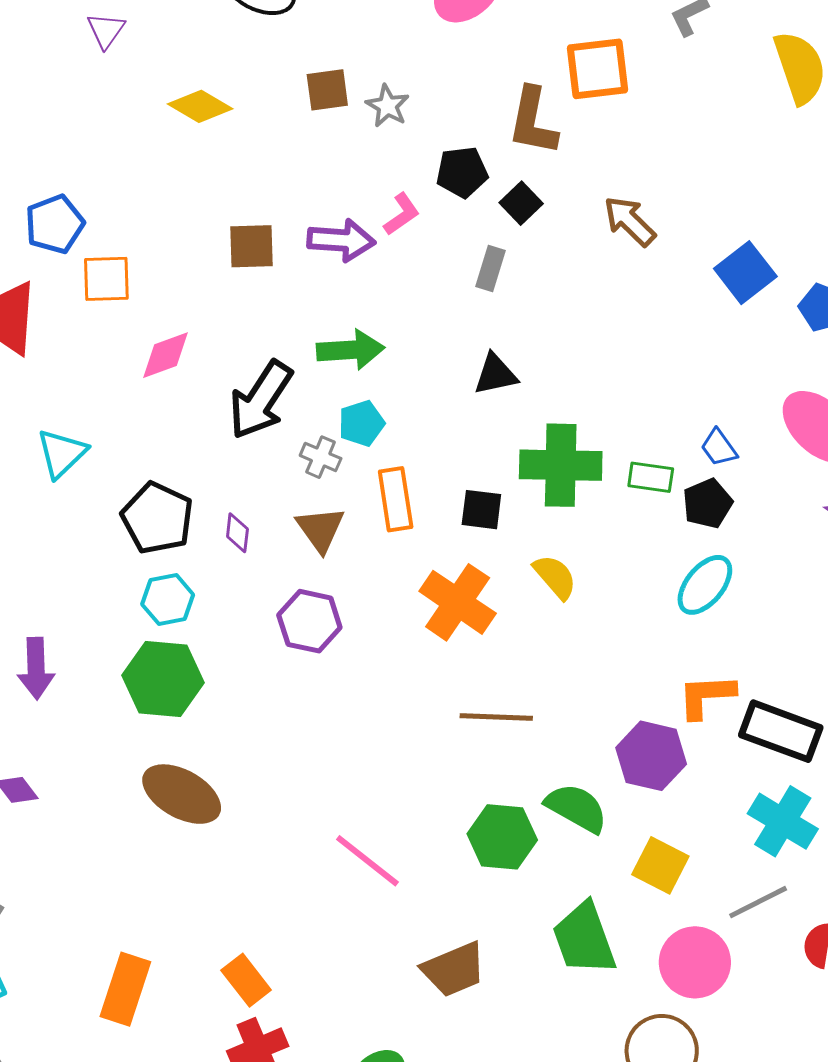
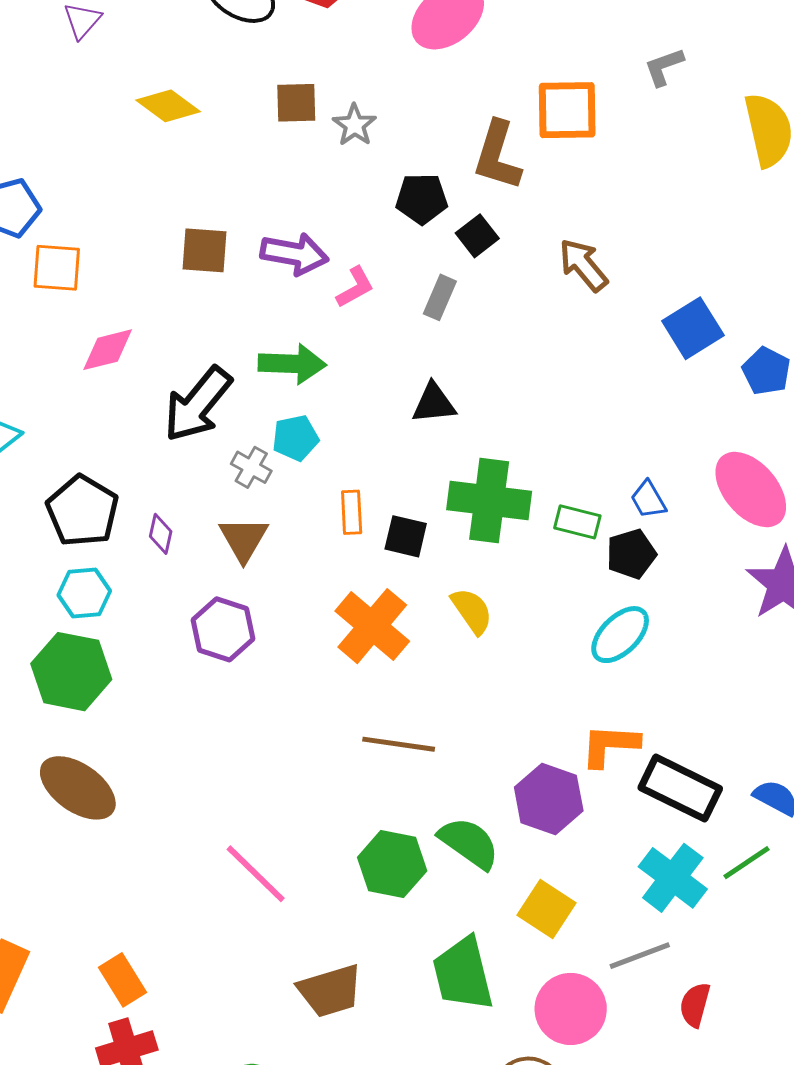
pink L-shape: (402, 214) -> (355, 287), moved
orange rectangle: (396, 499) -> (352, 512), moved, size x0.7

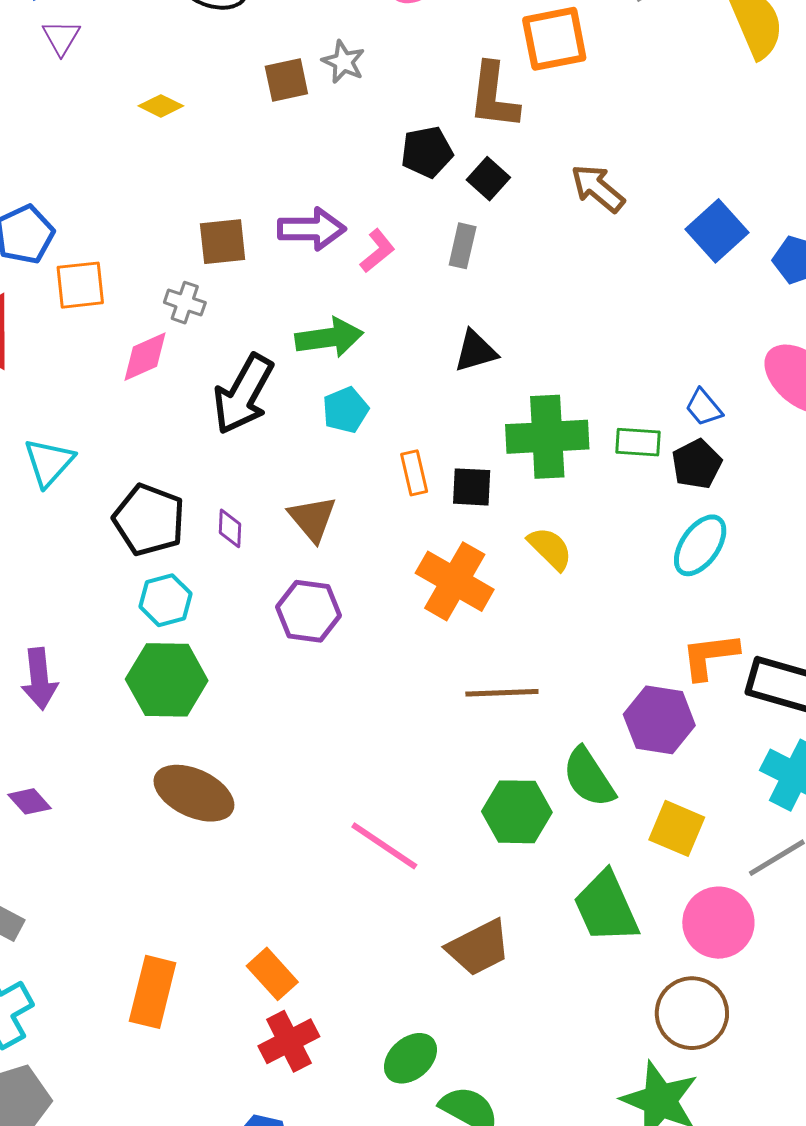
yellow diamond: (168, 106) -> (161, 106), size x0.7
gray star: (354, 125) -> (343, 62), moved
gray cross: (251, 467) -> (185, 303), moved
green semicircle: (469, 843) -> (589, 777), turned -148

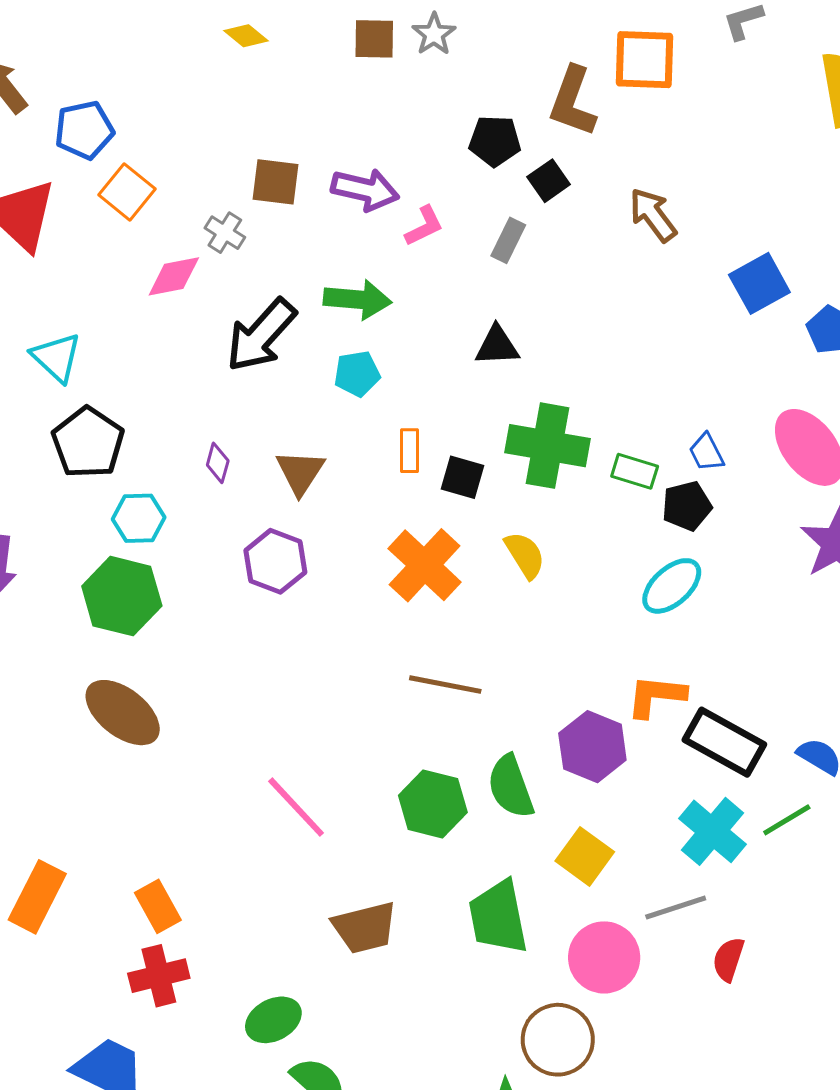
orange square: (80, 285) -> (127, 192), turned 32
cyan triangle: (49, 462) -> (56, 357), turned -42
black pentagon: (149, 520) -> (88, 443), moved

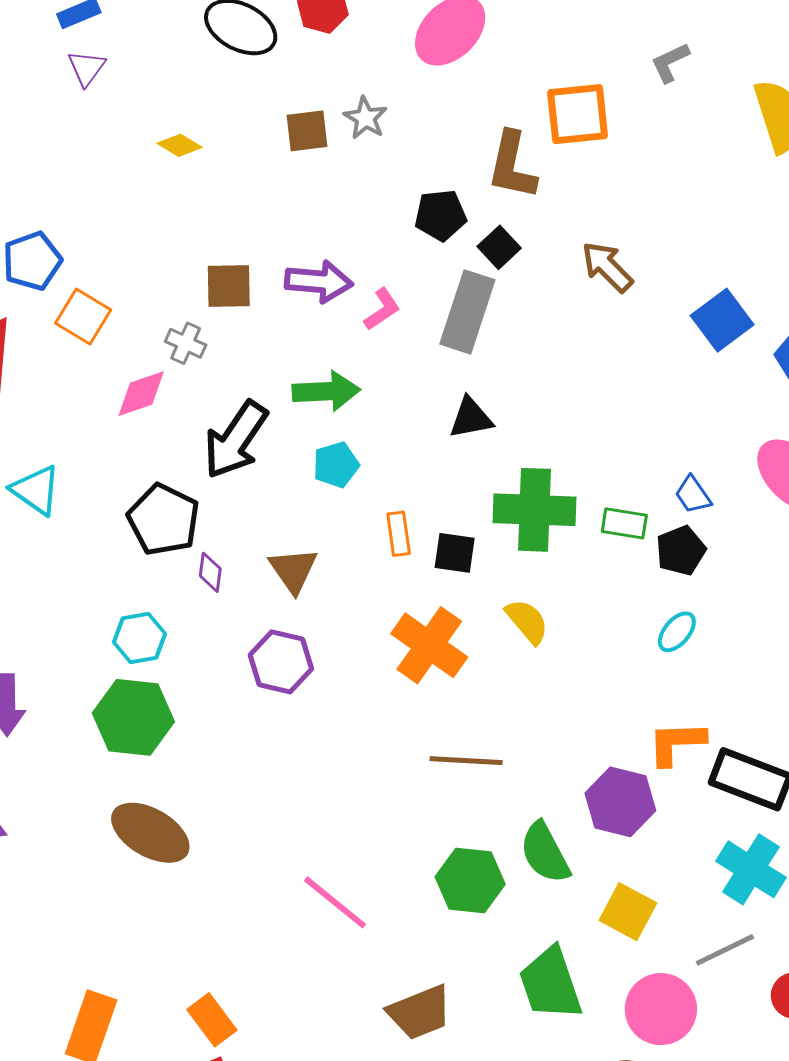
gray rectangle: (508, 240) -> (467, 312), size x1.8
black pentagon: (88, 443) -> (164, 520), moved
cyan ellipse: (672, 586) -> (677, 632), size x0.7

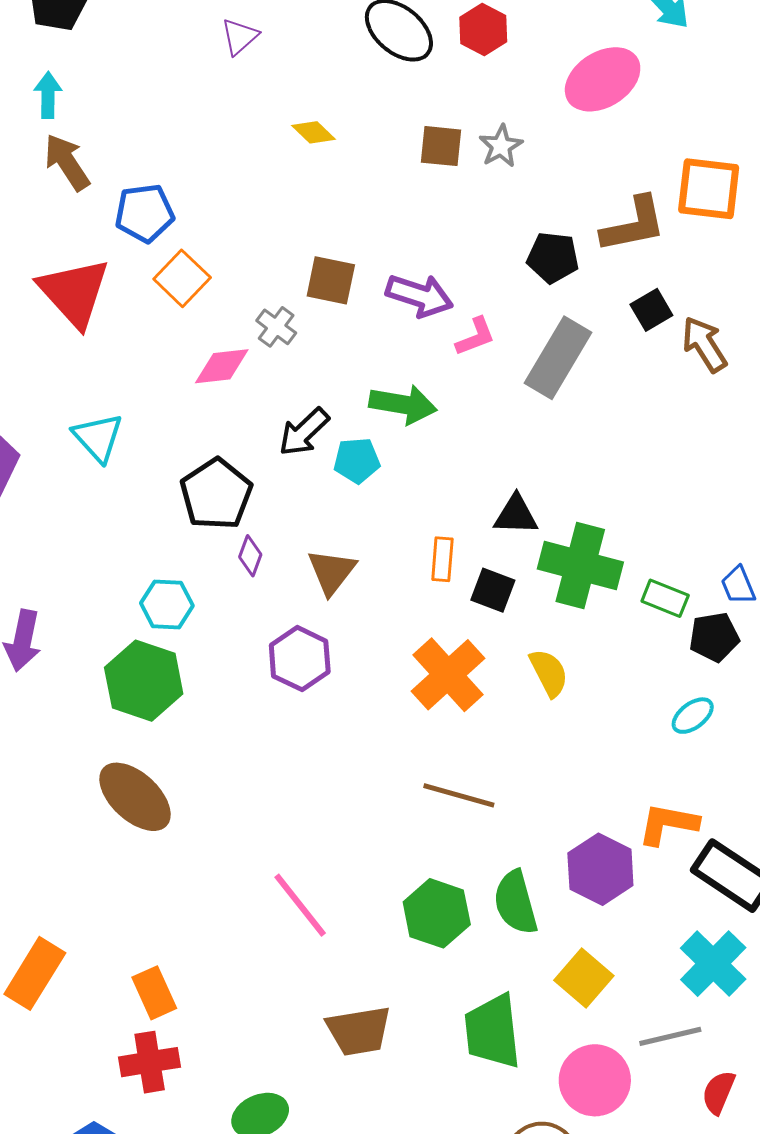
brown L-shape: (512, 166) -> (634, 225), turned -126
black square: (499, 247) -> (651, 310), moved
black triangle: (471, 418) -> (516, 515), moved
black arrow: (236, 440) -> (304, 432), size x0.7
cyan pentagon: (336, 465) -> (357, 460), moved

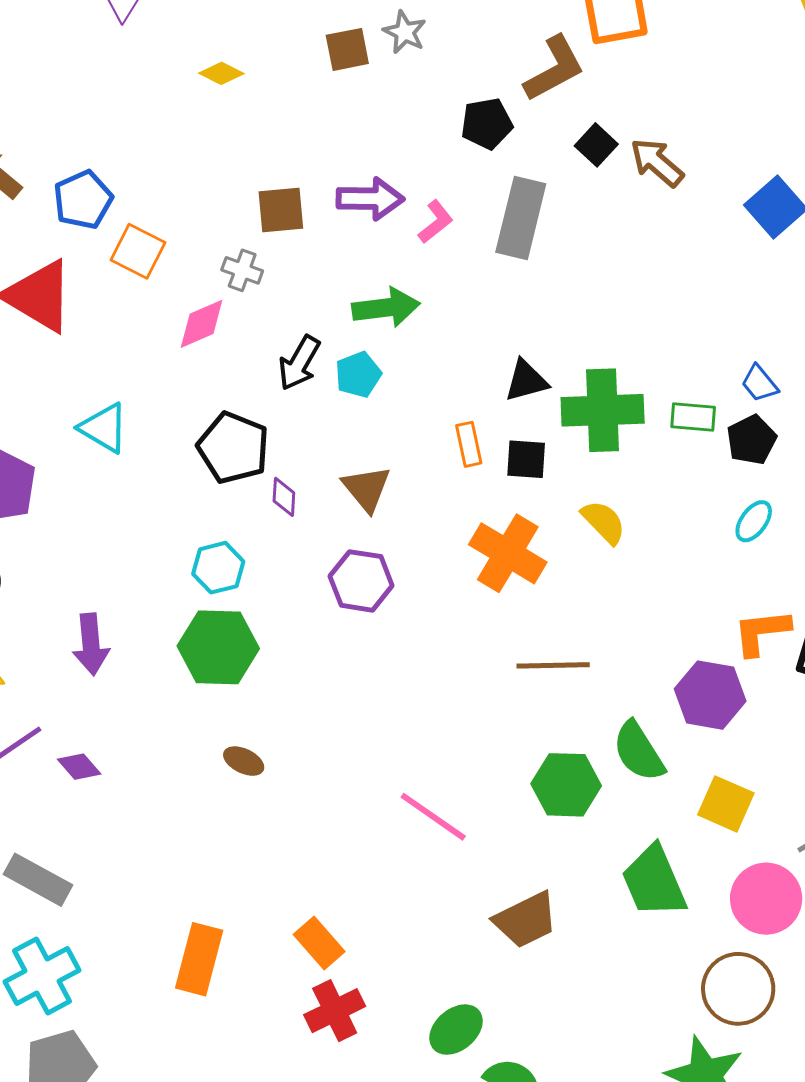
brown ellipse: (135, 797) -> (244, 761), size x0.5

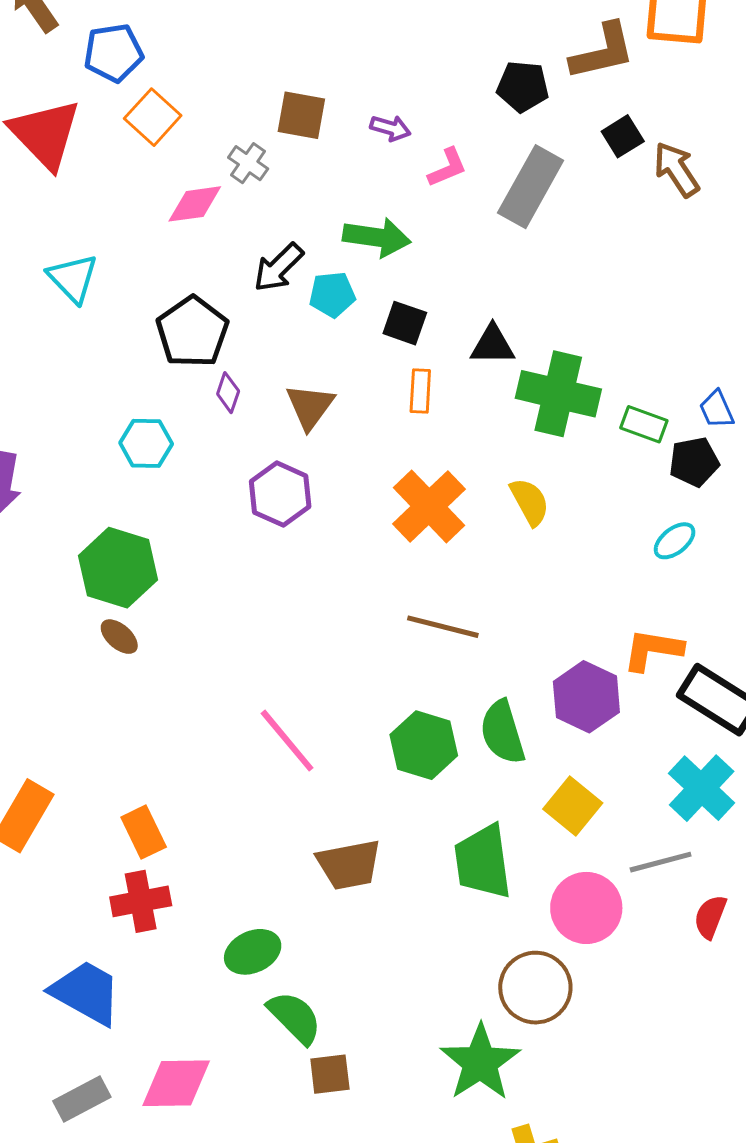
purple arrow: (370, 199) -> (391, 128), size x0.6
black square: (526, 459) -> (405, 323), moved
green hexagon: (218, 647) -> (118, 568), moved

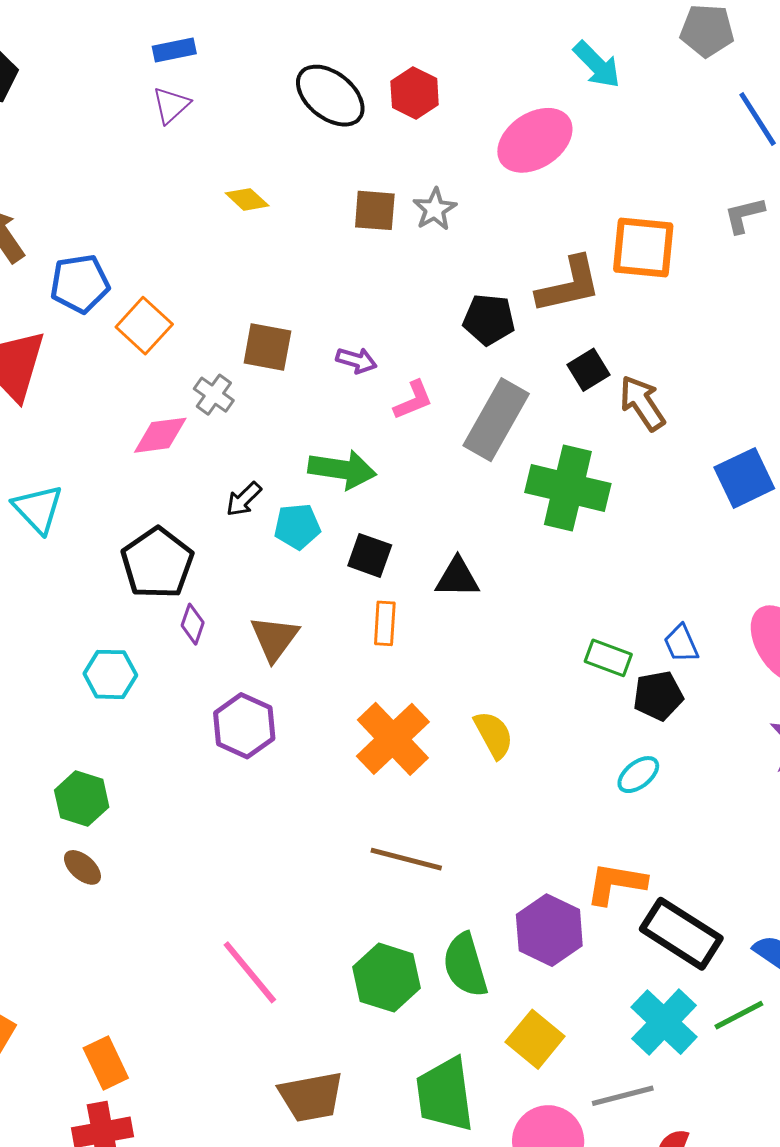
orange square: (153, 117) -> (144, 326), moved
black arrow: (278, 268) -> (244, 499), size x0.7
green cross: (558, 394) -> (568, 488), moved
green hexagon: (118, 568) -> (82, 799), size x0.7

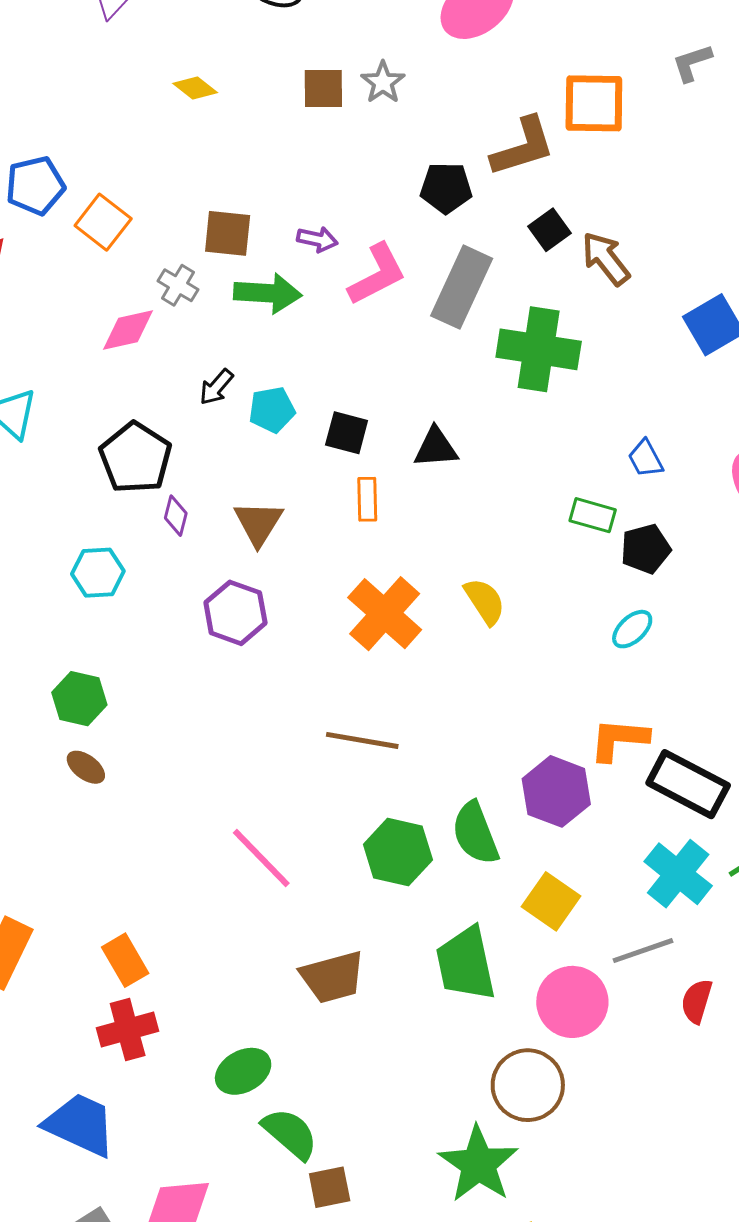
pink L-shape: (413, 400) -> (377, 274), size x1.5
green arrow: (342, 469) -> (268, 293), moved
blue trapezoid: (681, 643) -> (646, 459), moved
brown line: (406, 859) -> (362, 740), moved

